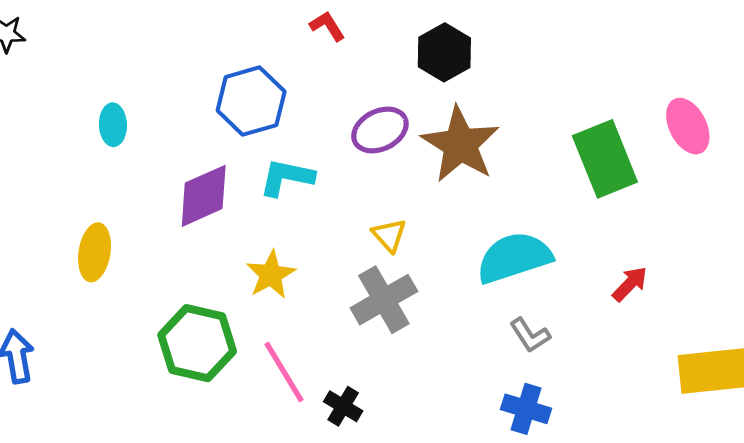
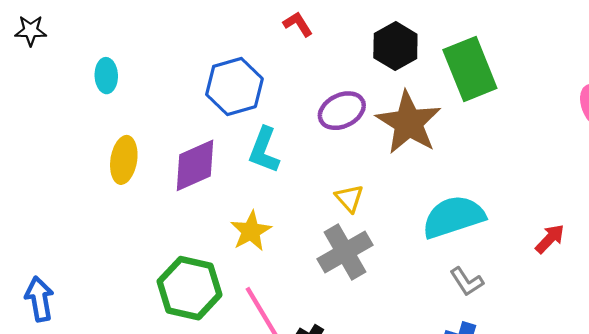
cyan ellipse: (113, 125) -> (106, 76), moved
green rectangle: (605, 159) -> (470, 69), moved
cyan L-shape: (287, 177) -> (264, 150), turned -81
yellow ellipse: (95, 252) -> (124, 160), moved

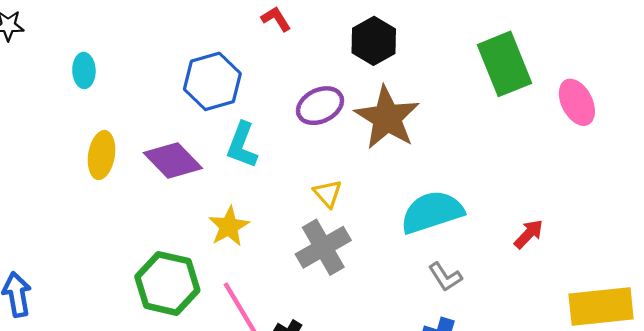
green rectangle: (470, 69) -> (504, 64), moved
purple diamond: (195, 165) -> (173, 161), turned 70

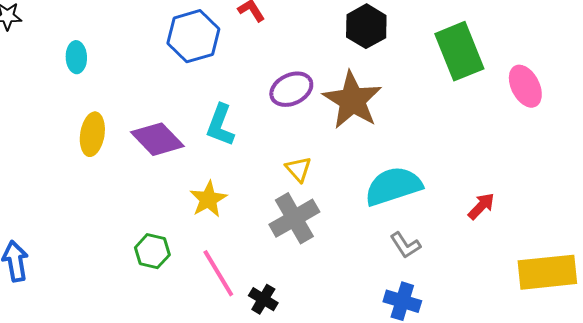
black hexagon: (374, 41) -> (366, 26), moved
blue hexagon: (212, 81) -> (193, 36), moved
green hexagon: (167, 283) -> (152, 251), size x0.6

